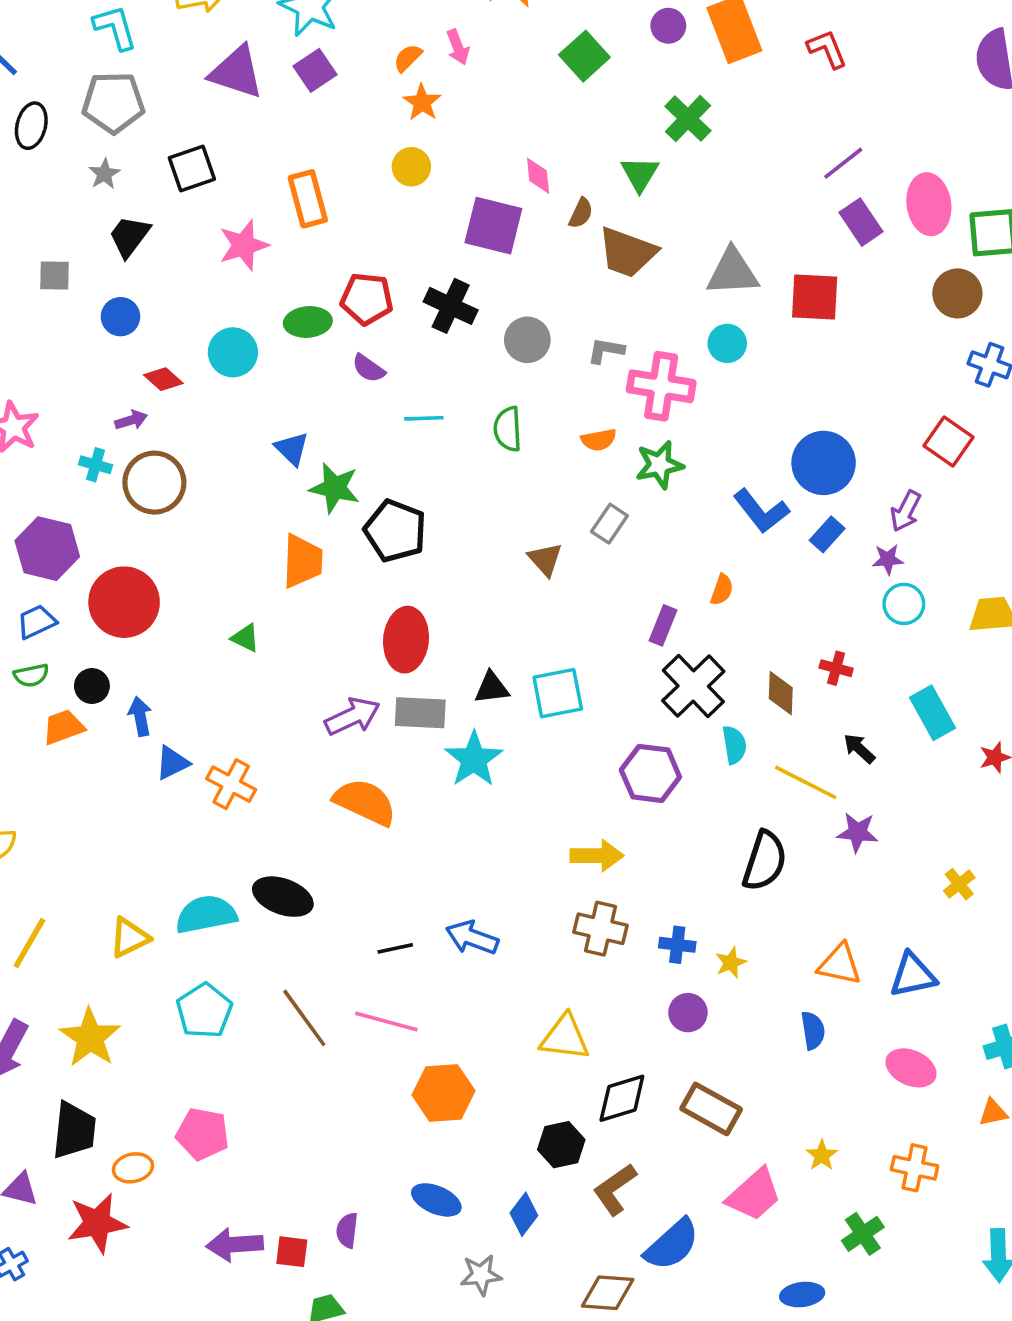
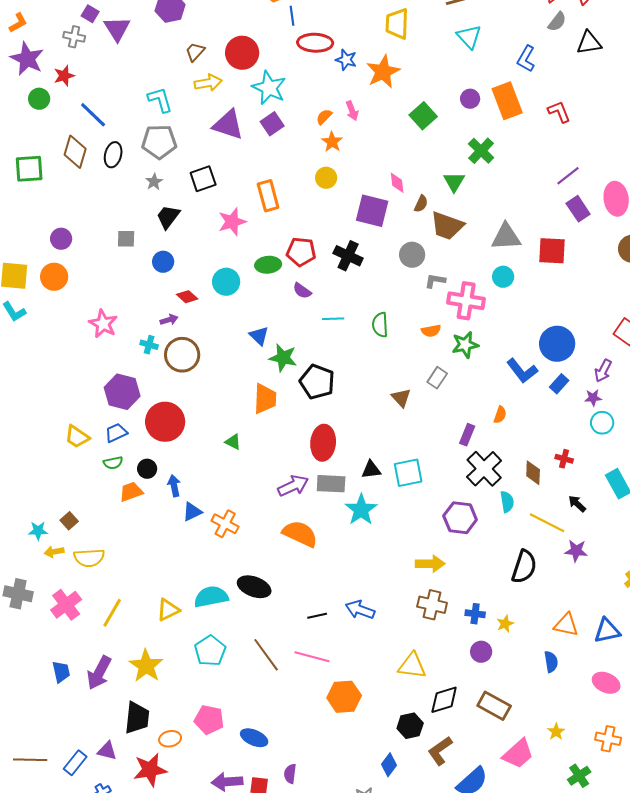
gray circle: (527, 340) -> (412, 255), moved
blue ellipse: (436, 1200) -> (254, 738), moved

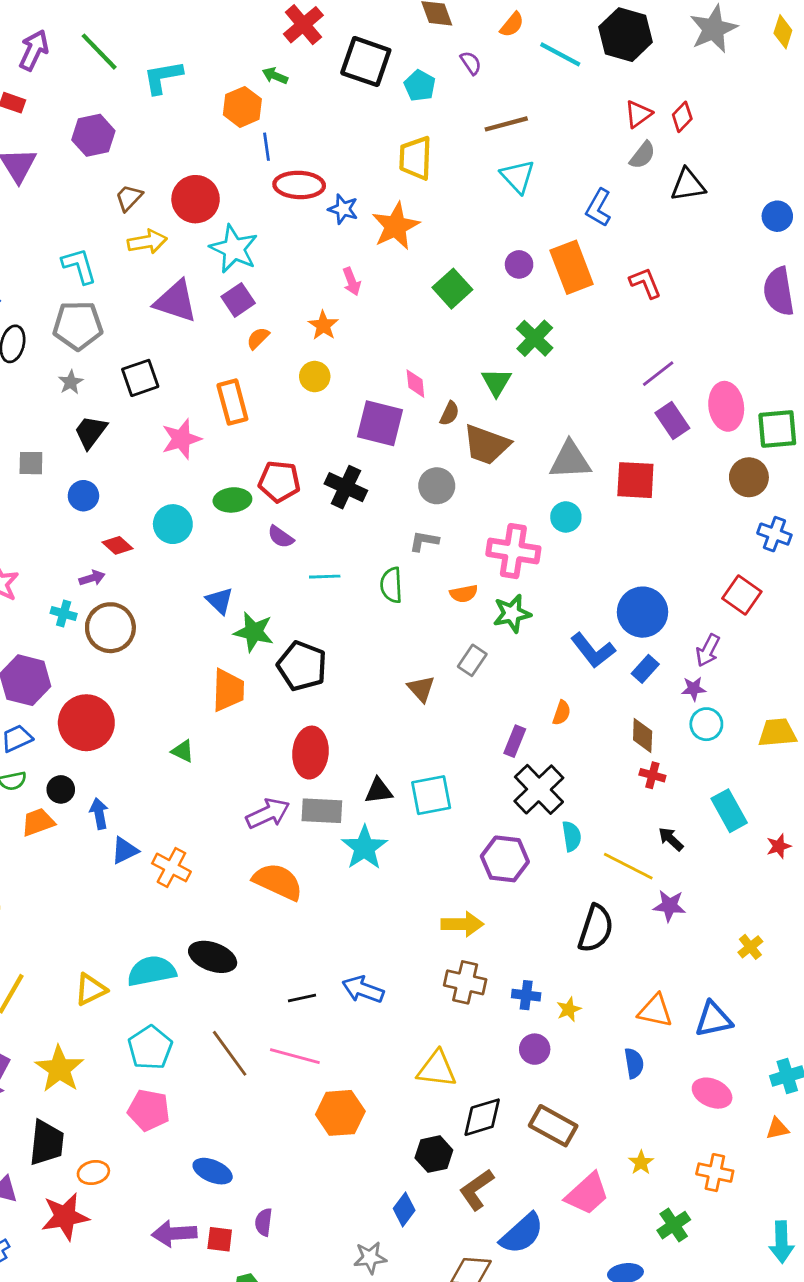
orange semicircle: (324, 117) -> (258, 338), moved
gray L-shape: (435, 281) -> (424, 541), moved
brown diamond: (533, 473) -> (643, 735), moved
pink pentagon: (209, 720) -> (149, 1110), moved

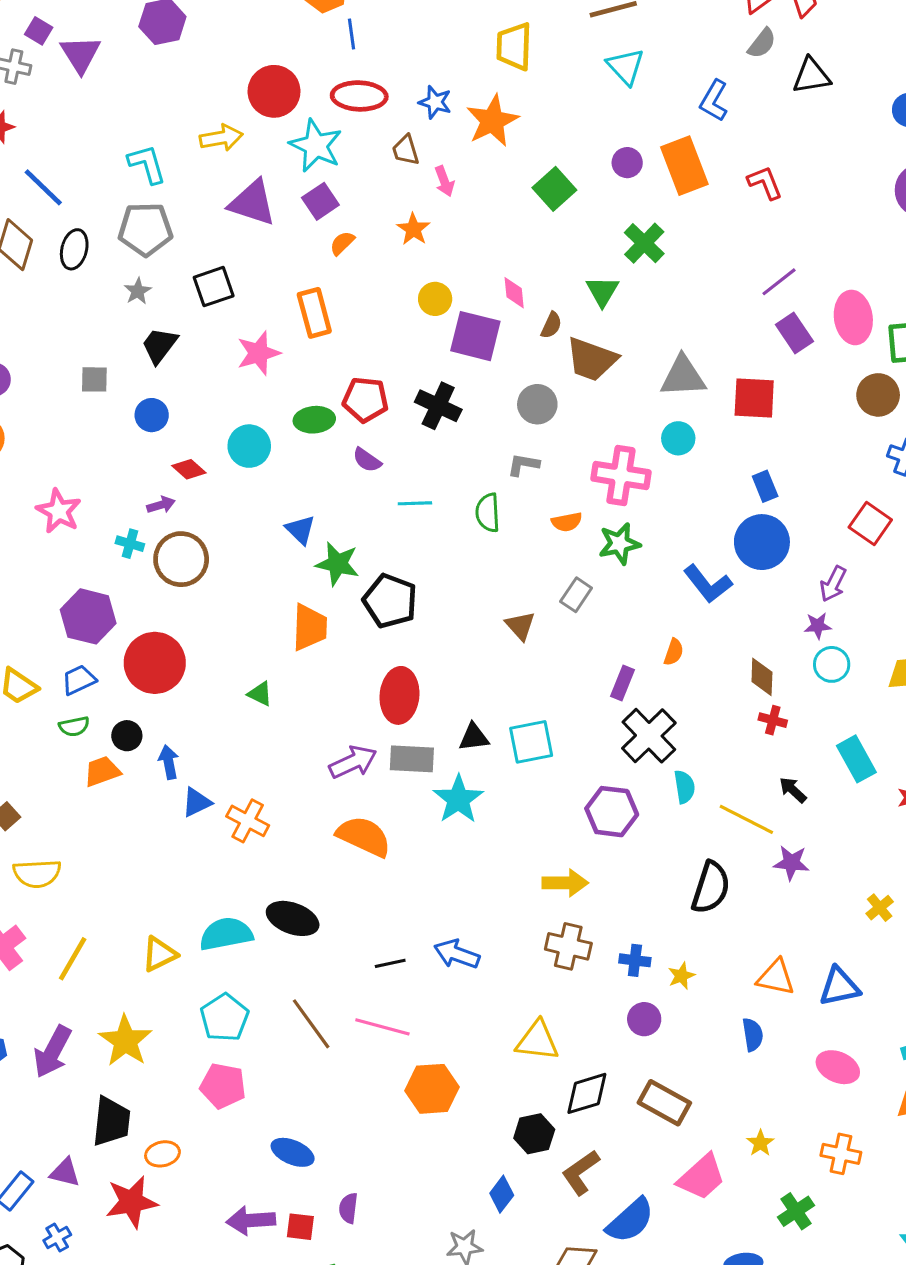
red ellipse: (299, 185) -> (359, 96), moved
brown trapezoid: (129, 198) -> (406, 150), moved, turned -60
yellow circle: (315, 377) -> (435, 299), moved
blue rectangle: (645, 669) -> (765, 486), moved, turned -64

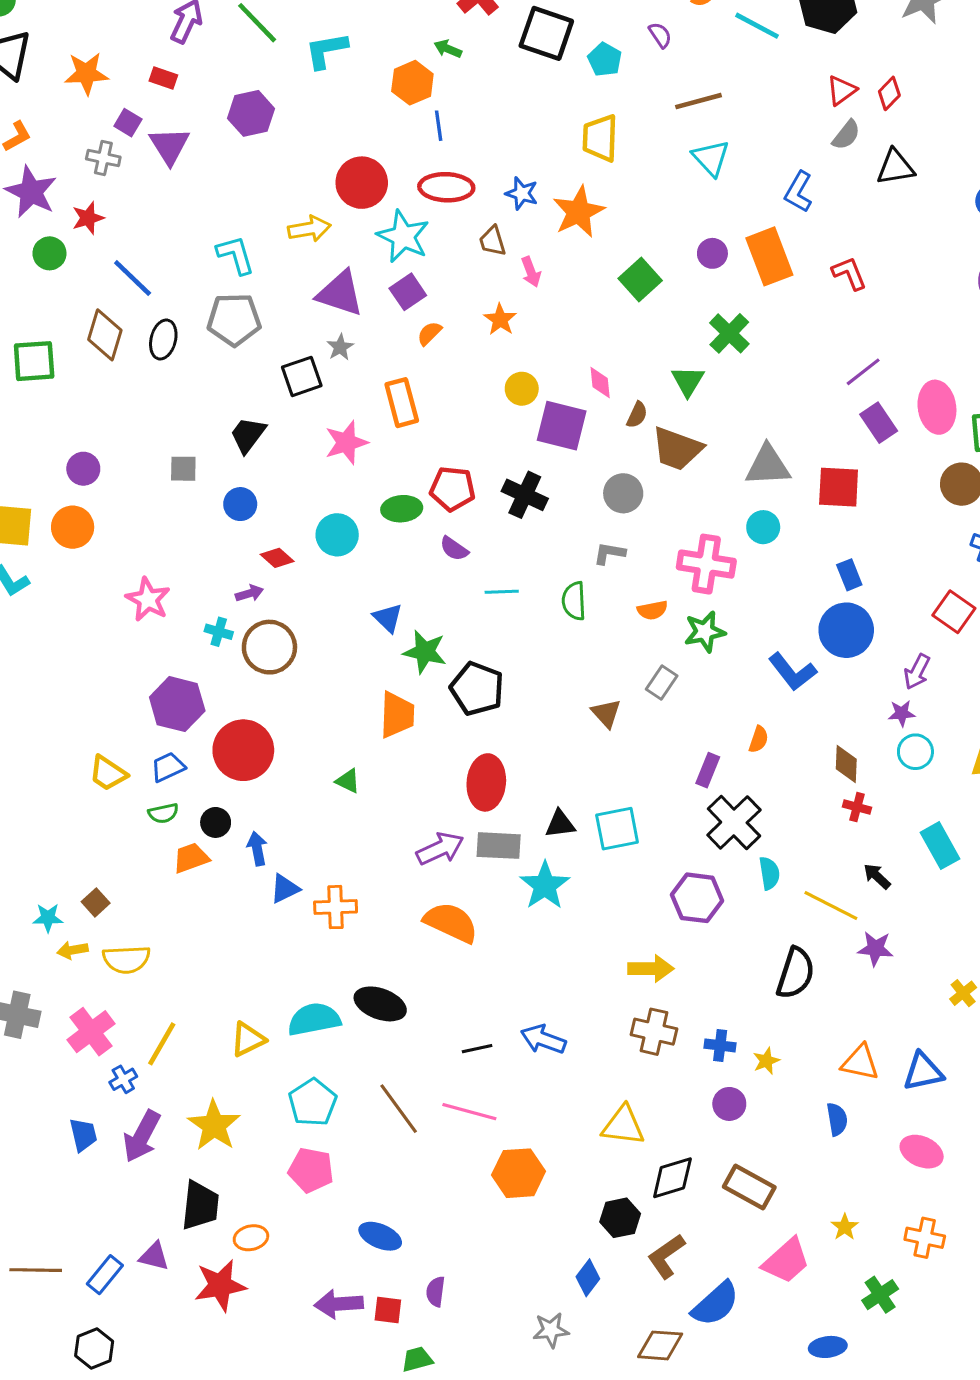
gray star: (138, 291) -> (340, 347), moved
orange cross: (248, 821) -> (336, 907), turned -30
blue cross: (57, 1238) -> (123, 1079), moved

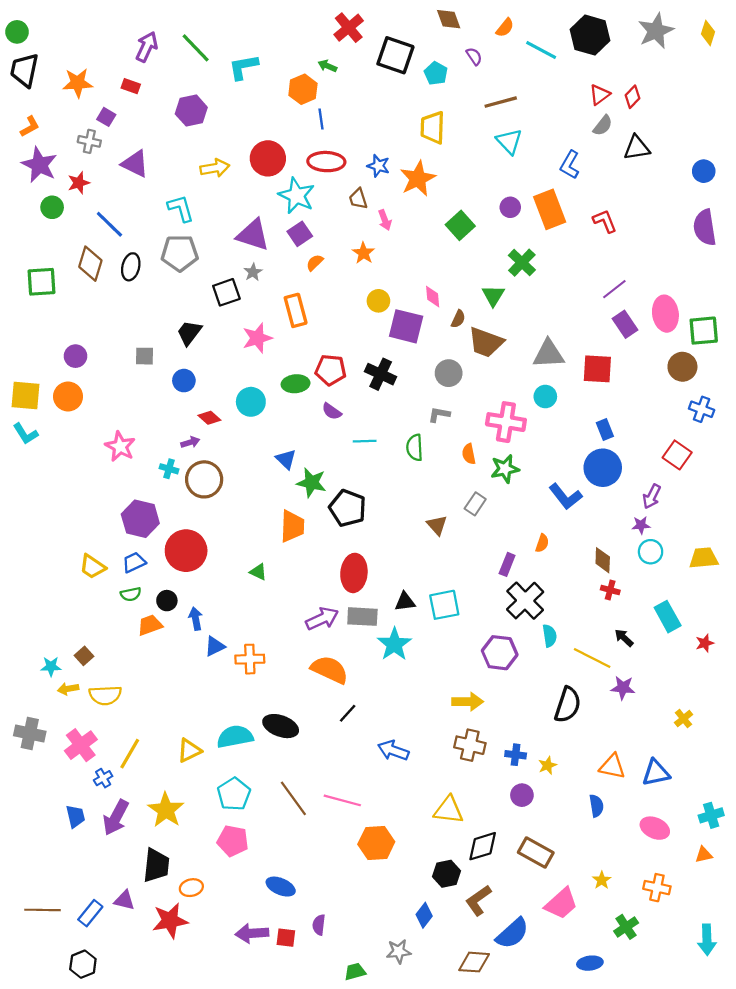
purple triangle: (169, 146) -> (135, 164), moved, turned -32
yellow arrow: (309, 229) -> (215, 168), moved
orange semicircle: (652, 610) -> (469, 454), turned 90
black line: (477, 1049) -> (348, 713), moved, turned -36
green trapezoid: (417, 1359) -> (355, 972), moved

